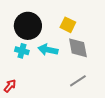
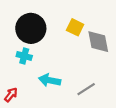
gray diamond: (78, 48) -> (98, 42), moved
cyan arrow: (48, 50) -> (50, 80), moved

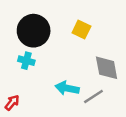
gray diamond: (98, 42) -> (107, 68), moved
cyan arrow: (50, 80) -> (67, 88), moved

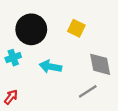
cyan cross: (26, 61) -> (13, 58), moved, turned -35
cyan arrow: (67, 88) -> (50, 67), moved

